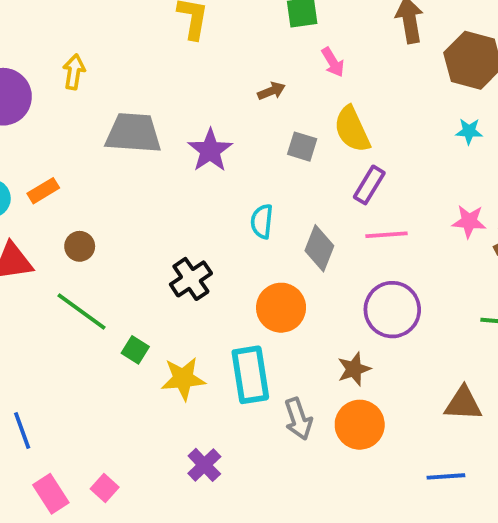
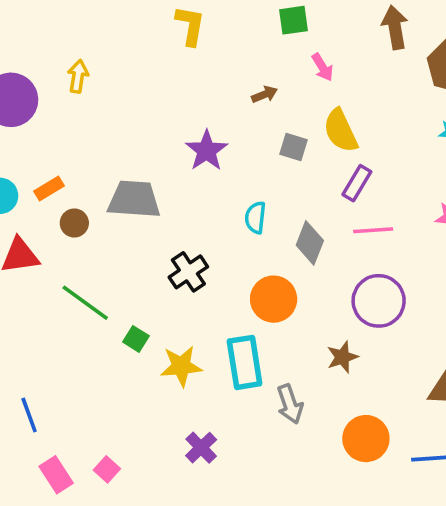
gray trapezoid: (133, 133) -> (134, 199), moved
brown circle: (80, 246) -> (74, 223), moved
orange circle: (360, 425) -> (366, 439), moved

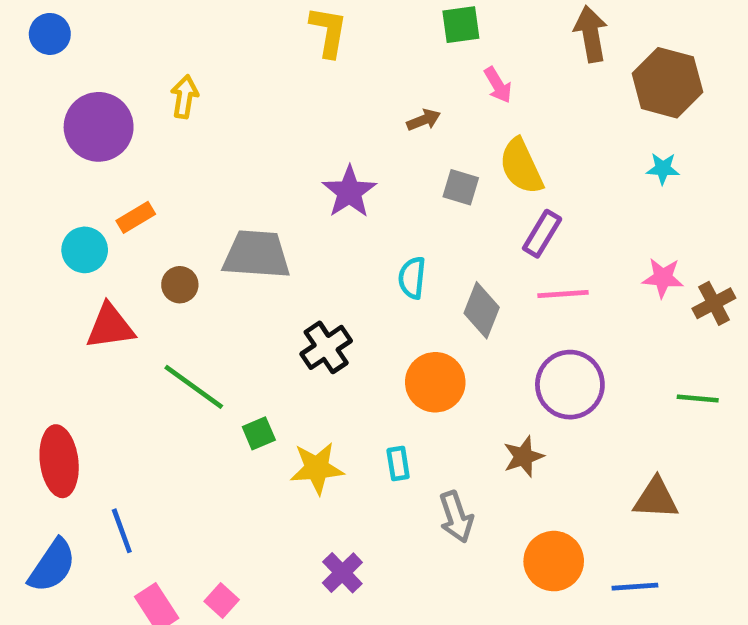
orange rectangle: (49, 189) -> (136, 217), moved
green square: (136, 339) -> (259, 433), turned 35
cyan rectangle: (245, 362) -> (398, 464), size x0.5

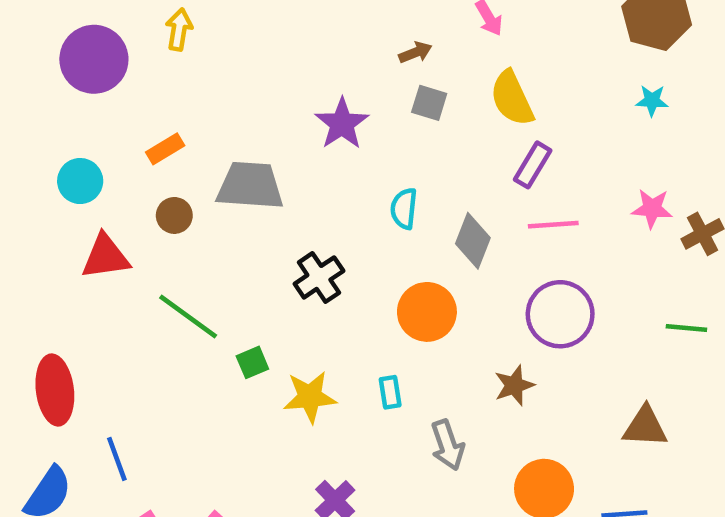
gray square: (461, 187) -> (429, 103), moved
orange rectangle: (136, 217) -> (165, 149), moved

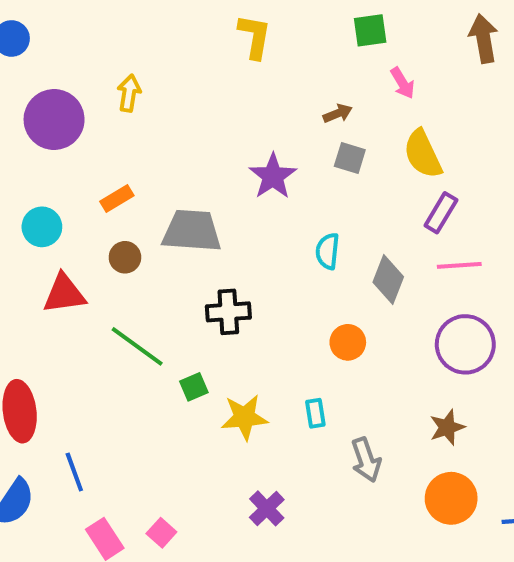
black cross: (319, 277) -> (228, 312), moved, turned 30
orange circle: (427, 312) -> (348, 342), size x0.7
brown star: (514, 385) -> (447, 427), moved

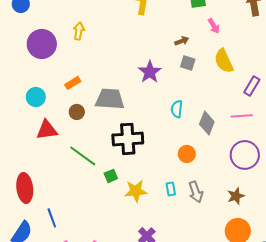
purple rectangle: (441, 213) -> (252, 86), moved
black cross: (228, 312) -> (128, 139), size x1.4
gray arrow: (366, 460) -> (196, 192), moved

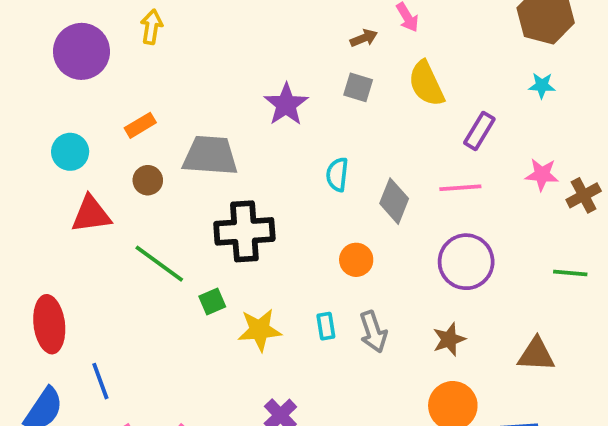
brown arrow: (182, 41) -> (364, 38), moved

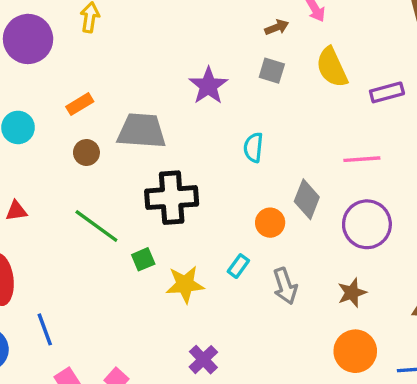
purple rectangle: (479, 131) -> (387, 92), moved, turned 44
gray diamond: (394, 201) -> (307, 199), moved
red triangle: (91, 214) -> (16, 211), moved, size x0.6
cyan rectangle: (326, 326) -> (238, 266), moved, turned 45

